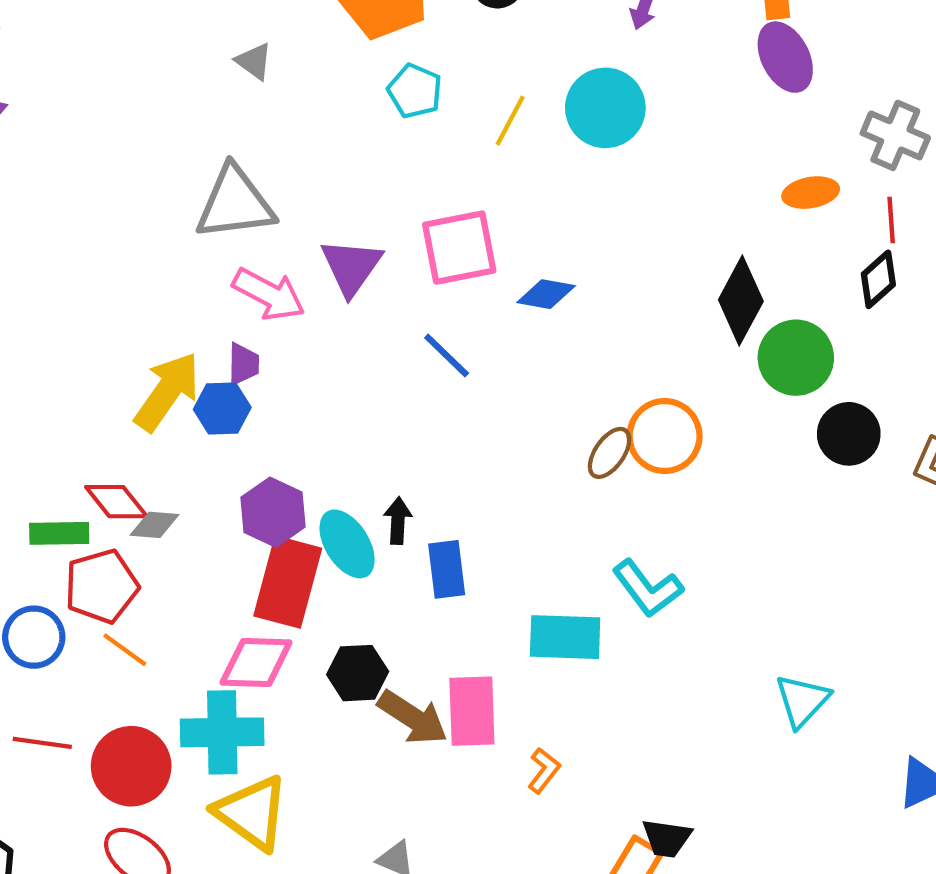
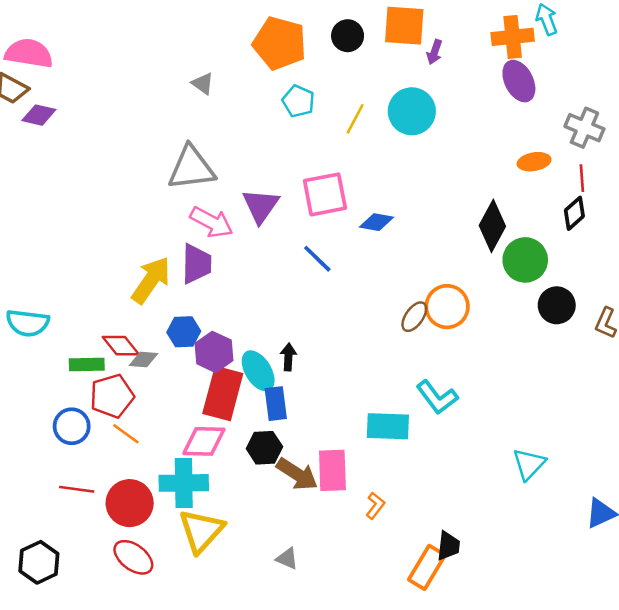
purple trapezoid: (243, 364) -> (196, 264), size x1.6
blue hexagon: (222, 408) -> (184, 332), moved
blue rectangle: (447, 569) -> (276, 404), moved
yellow triangle: (252, 813) -> (201, 531), turned 36
black trapezoid: (667, 838) -> (448, 546), turned -92

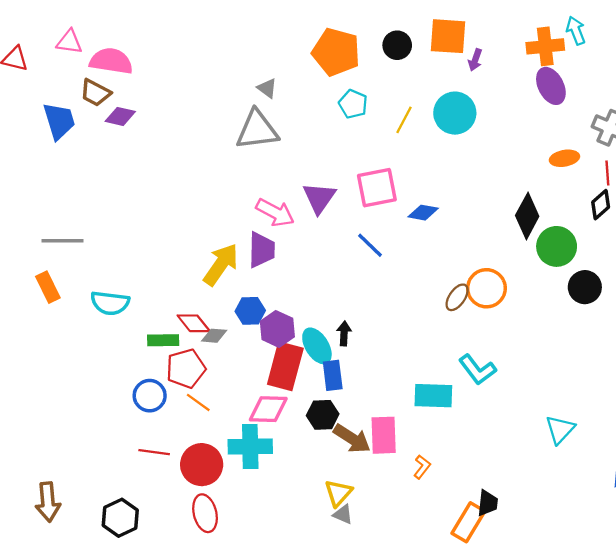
gray triangle: (191, 168) -> (257, 130), moved
yellow triangle: (201, 531) -> (338, 493), moved, size x0.7
red ellipse: (133, 557) -> (205, 513), turned 39

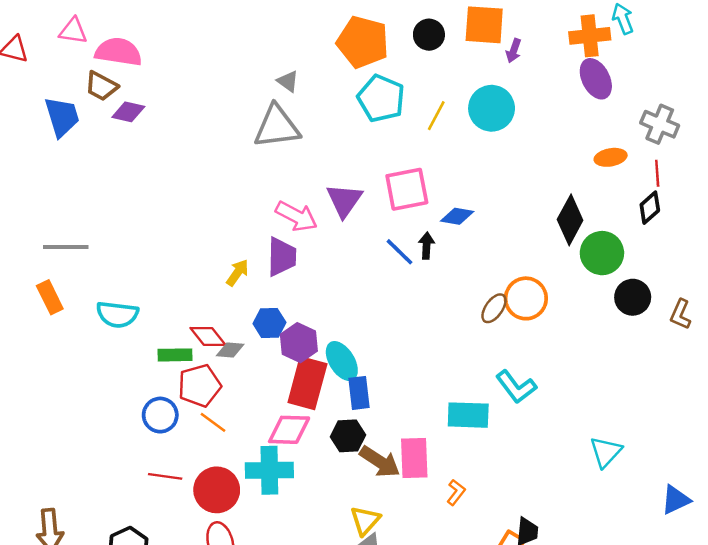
cyan pentagon: (353, 104) -> (381, 98), size x1.5
yellow arrow: (221, 265) -> (238, 273), size x0.6
black arrow: (344, 333) -> (426, 246), moved

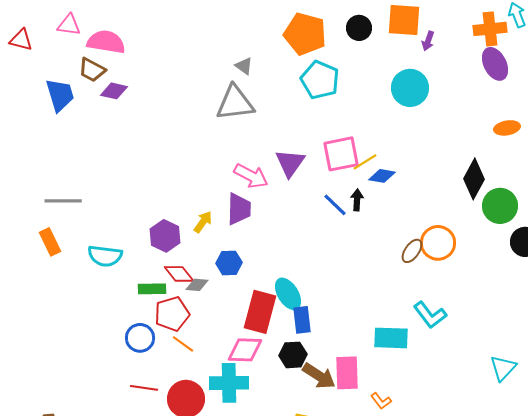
yellow line: (436, 116) -> (365, 162), moved, turned 30
purple hexagon: (299, 343) -> (165, 236), moved
orange L-shape: (456, 492) -> (381, 401), turned 105

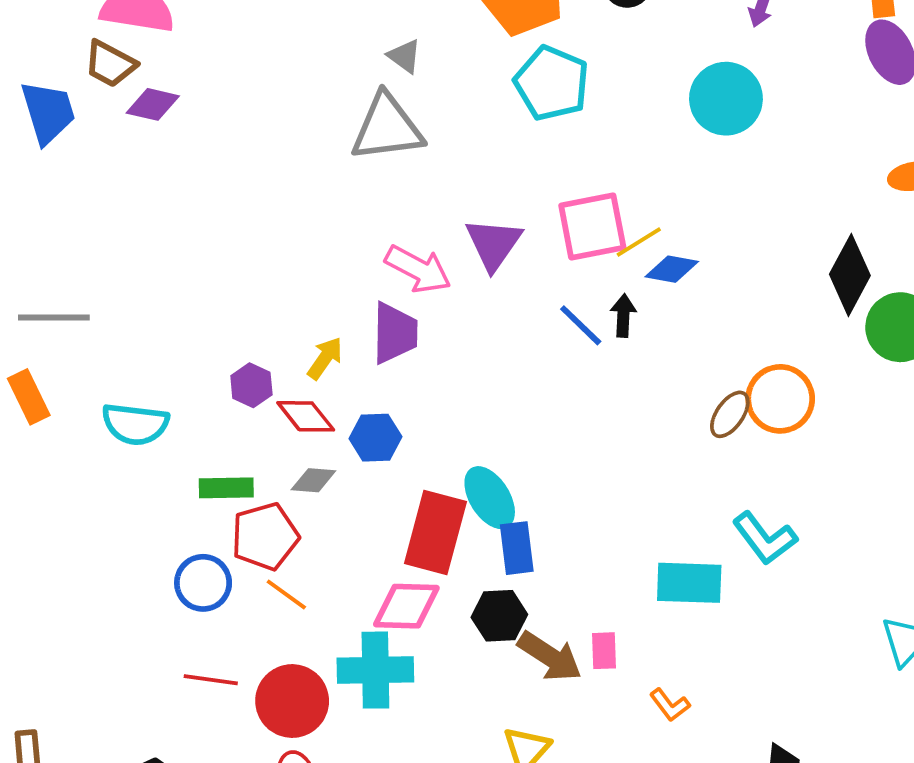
purple hexagon: (165, 236) -> (251, 385), size x0.7
red diamond: (179, 274) -> (306, 416), moved
pink rectangle: (347, 373) -> (604, 651), size x0.6

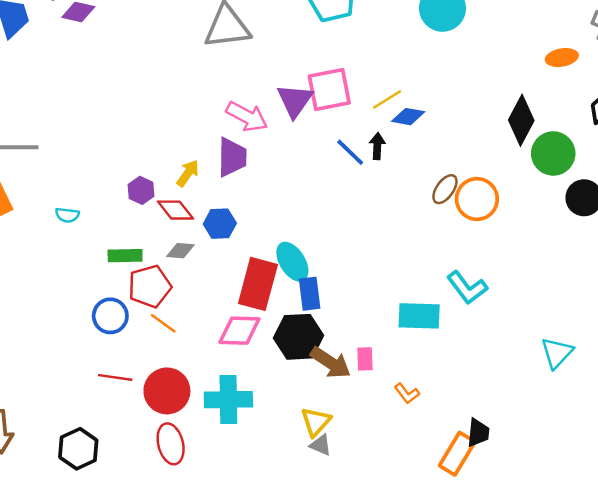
pink square: (592, 226) -> (329, 90), moved
brown ellipse: (730, 414) -> (445, 189), moved
cyan semicircle: (135, 424) -> (67, 215), size x0.6
black hexagon: (499, 616) -> (299, 337), size x1.4
cyan cross: (375, 670) -> (228, 400), moved

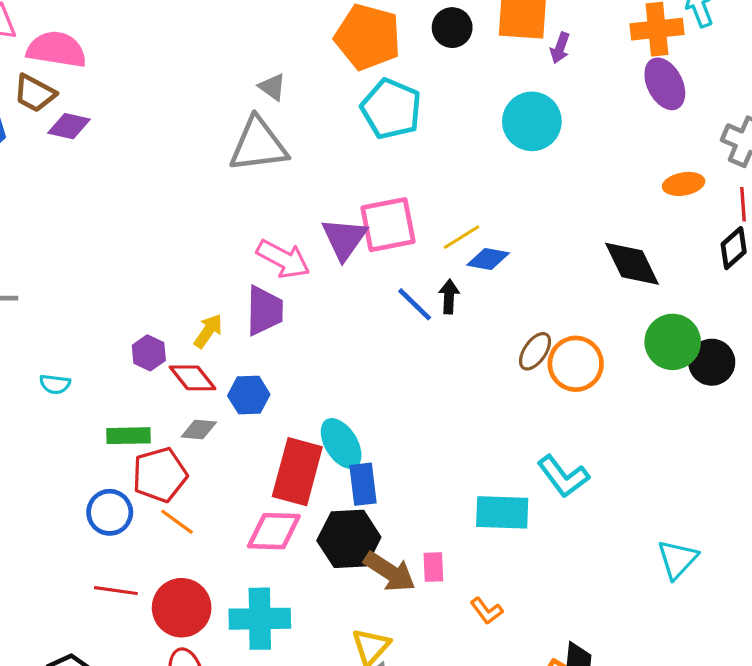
black diamond: (521, 120) -> (632, 264), turned -54
green circle: (553, 153) -> (673, 342), moved

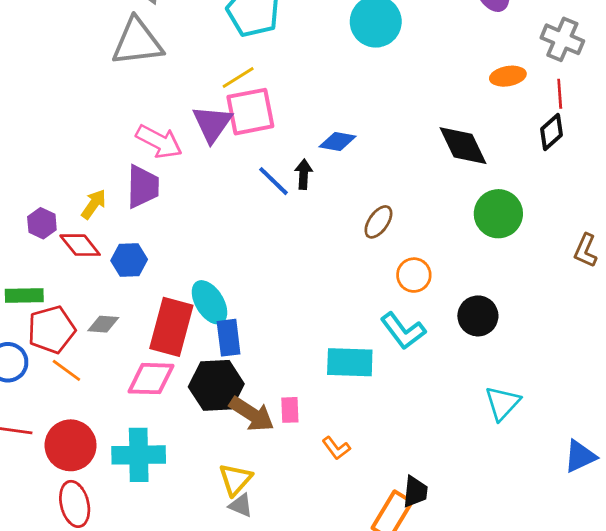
yellow line: (462, 237) -> (238, 77), moved
black circle: (712, 362) -> (478, 316), moved
orange circle: (576, 364) -> (414, 275), moved, size x0.7
gray diamond: (199, 429) -> (103, 324), moved

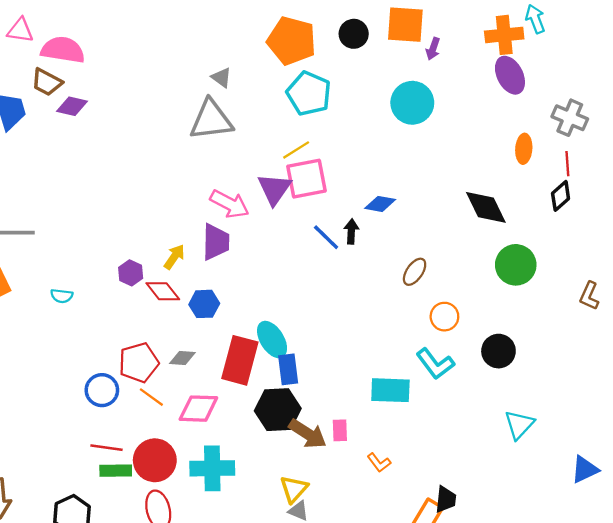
orange ellipse: (508, 76) -> (524, 149), turned -76
green rectangle: (24, 295) -> (116, 471), moved
pink diamond: (151, 379) -> (198, 409), moved

